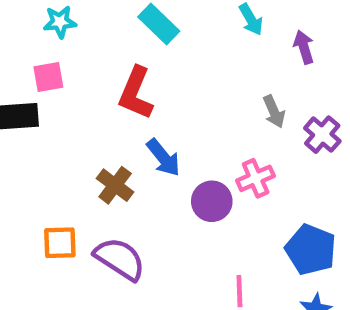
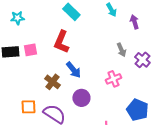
cyan star: (60, 22) -> (17, 18), moved
pink square: (48, 77) -> (30, 50), moved
purple circle: (212, 201) -> (81, 98), moved

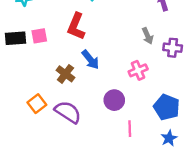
purple cross: (142, 60) -> (173, 48), turned -35
purple circle: (81, 98) -> (114, 100), moved
orange square: (28, 107) -> (37, 104), turned -35

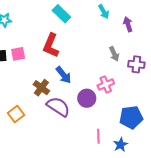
purple circle: (114, 100) -> (87, 98), moved
blue pentagon: (167, 107) -> (131, 117), turned -30
purple semicircle: (68, 112) -> (58, 107), moved
blue star: (169, 138) -> (121, 145), moved

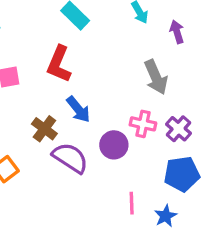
gray arrow: (114, 54) -> (156, 77), size x1.5
purple cross: (136, 64) -> (179, 129), moved, turned 35
pink cross: (106, 84) -> (143, 124), turned 35

